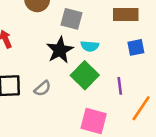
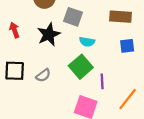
black star: (60, 50) -> (49, 34), moved
purple line: (120, 86) -> (102, 81), moved

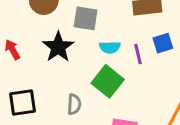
gray semicircle: (43, 75) -> (74, 104), moved, turned -40
purple line: (102, 81) -> (138, 54), moved

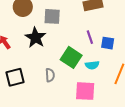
blue square: (163, 43) -> (108, 43), moved, turned 32
cyan semicircle: (110, 47) -> (92, 65), moved

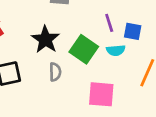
black star: (35, 38) -> (45, 40), moved
cyan semicircle: (92, 65) -> (116, 50), moved

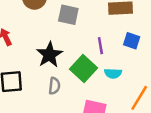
purple line: (109, 23) -> (100, 46), moved
blue square: (133, 31) -> (132, 41), moved

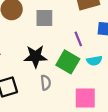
black star: (49, 55) -> (36, 56), turned -30

